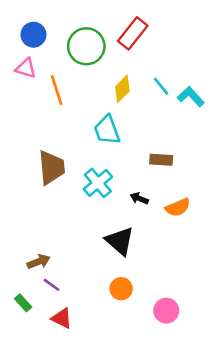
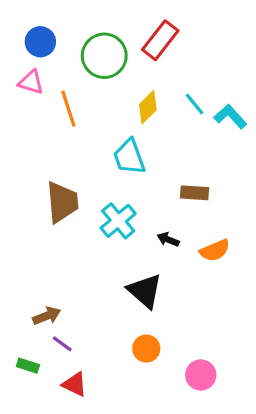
green rectangle: (23, 303) -> (28, 366), turned -30

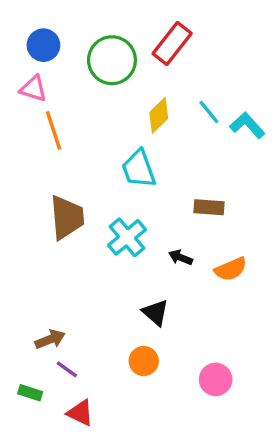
orange line: (68, 109) -> (53, 130), moved
black triangle: (145, 291) -> (155, 313), size x0.7
orange circle: (146, 349) -> (144, 361), moved
pink circle: (201, 375) -> (216, 379), moved

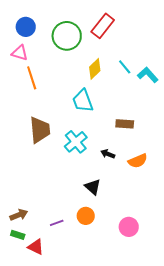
brown arrow: (50, 339) -> (19, 215), moved
purple line: (67, 369) -> (57, 223), moved, turned -56
red triangle: (80, 413) -> (36, 247), moved

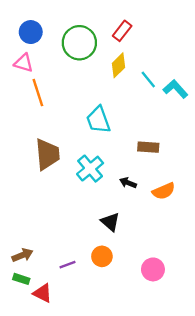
red rectangle: (103, 26) -> (122, 31), size x0.7
yellow diamond: (95, 69) -> (119, 65), moved

